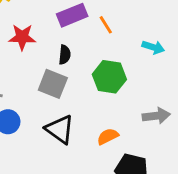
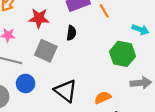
green hexagon: (109, 77) -> (122, 54), moved
gray square: (53, 84) -> (46, 51), moved

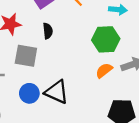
blue circle: (26, 83) -> (29, 93), moved
orange semicircle: (103, 98) -> (104, 70), moved

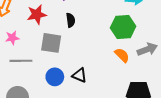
orange semicircle: (104, 70) -> (122, 55), turned 84
black triangle: (57, 92) -> (80, 75), size x0.7

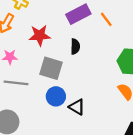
blue circle: (55, 77) -> (56, 96), moved

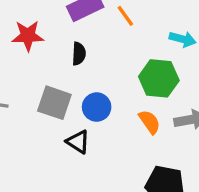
gray square: (51, 68) -> (54, 103), moved
blue circle: (56, 96) -> (97, 107), moved

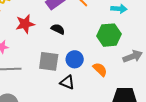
black semicircle: (79, 54) -> (58, 29), turned -56
orange semicircle: (149, 122) -> (100, 69), moved

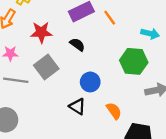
gray square: (49, 61) -> (46, 67), moved, turned 35
orange semicircle: (100, 69) -> (114, 111), moved

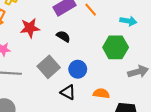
gray square: (46, 67) -> (49, 67), moved
orange semicircle: (114, 111) -> (101, 93), turned -42

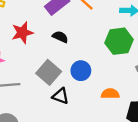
black triangle: (68, 92) -> (61, 96), moved

